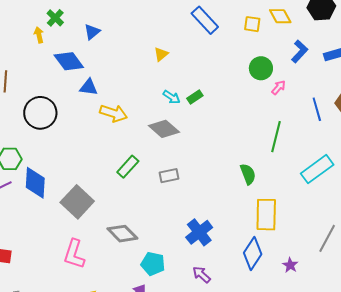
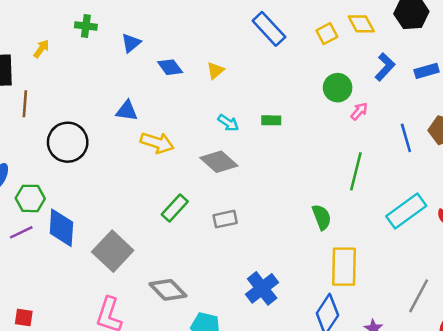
green cross: (55, 18) -> (86, 26), turned -36
yellow square: (252, 24) -> (327, 34), turned -36
yellow arrow: (39, 35) -> (41, 49), moved, turned 49
blue diamond: (69, 61) -> (170, 67), moved, size x0.7
green rectangle: (195, 97) -> (271, 120), moved, turned 35

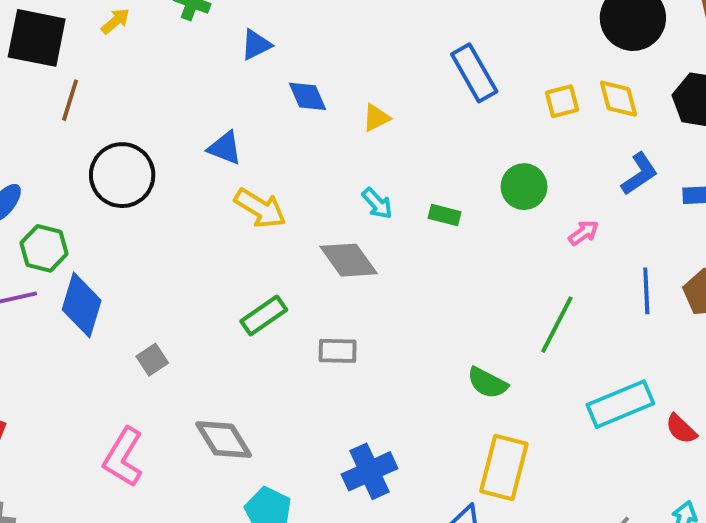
green circle: (338, 88) -> (524, 187), moved
green semicircle: (322, 217) -> (487, 383), turned 125
gray square: (113, 251) -> (152, 360), size x0.5

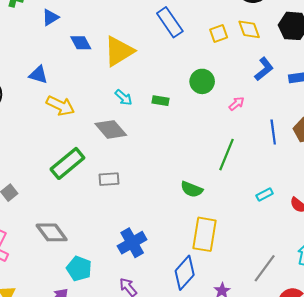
yellow triangle: (376, 118) -> (119, 51), size x2.0
green rectangle: (264, 315) -> (67, 163), size x1.4
cyan rectangle: (620, 404) -> (265, 195), size x0.5

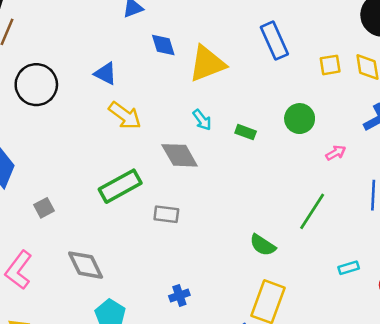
blue cross: (132, 243) -> (179, 295), size x0.6

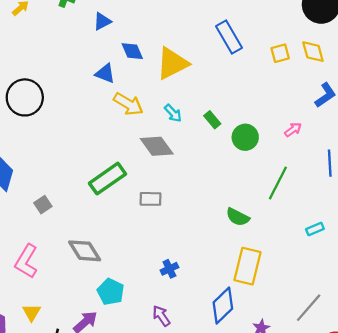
blue triangle: (106, 74) -> (105, 73), moved
yellow arrow: (125, 116) -> (128, 104), moved
green circle: (300, 119) -> (245, 137), moved
green rectangle: (246, 132) -> (212, 120), turned 36

